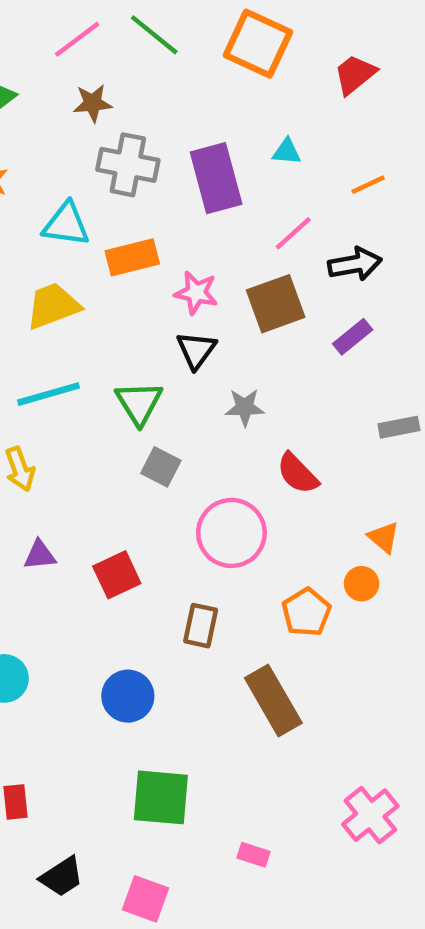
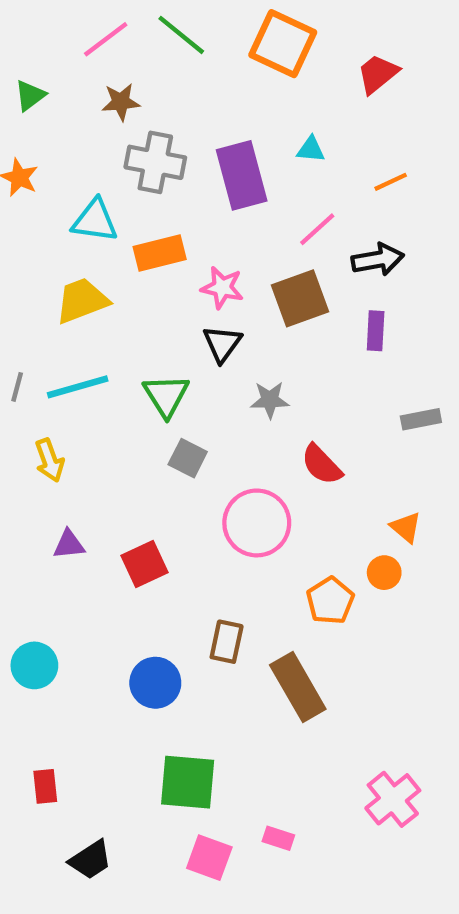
purple rectangle: (353, 337) -> (376, 331), turned -48
brown rectangle: (201, 626) -> (227, 642), moved
pink square: (145, 899) -> (209, 858), moved

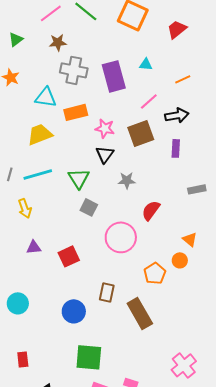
red semicircle: (322, 465) -> (151, 210), turned 80

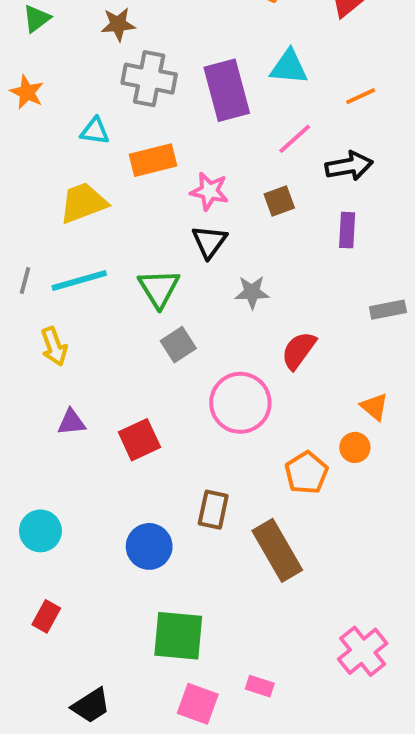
cyan triangle: (146, 64) -> (289, 67), size x1.5
cyan triangle: (46, 97) -> (95, 131), size x0.7
brown square: (141, 133) -> (279, 201), size x0.6
gray square: (89, 207) -> (178, 345), turned 30
red rectangle: (23, 359) -> (46, 616), moved, turned 35

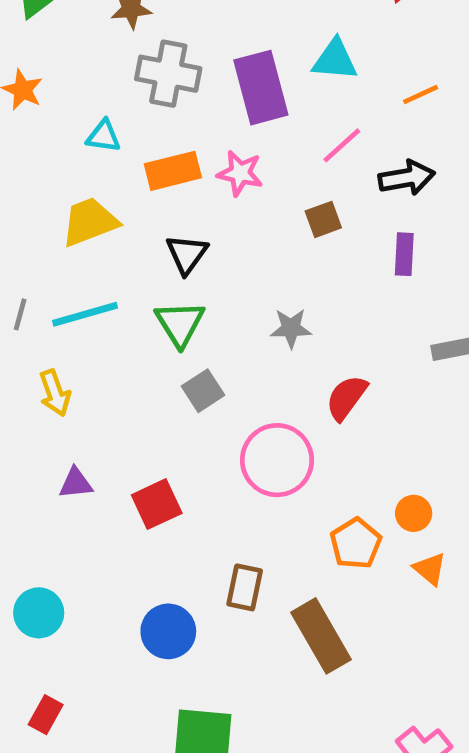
pink star: (209, 191) -> (240, 173), moved
black triangle: (209, 242) -> (187, 254), moved
orange triangle: (374, 407) -> (430, 569), moved

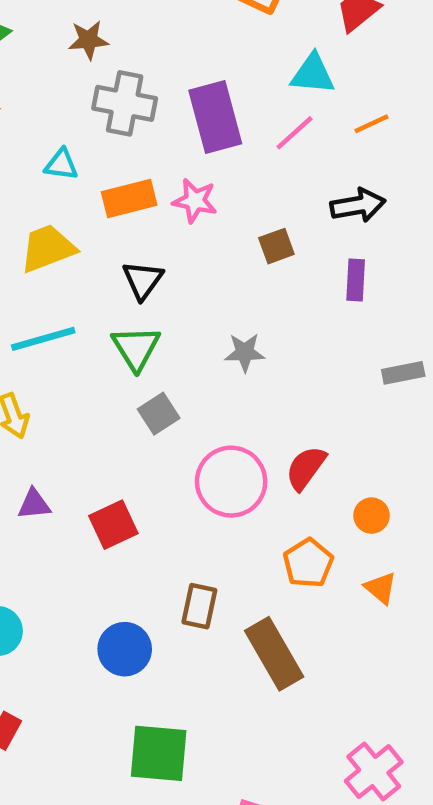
cyan triangle: (335, 60) -> (313, 74), moved
pink line: (342, 145) -> (295, 133), moved
red semicircle: (346, 398) -> (306, 468), moved
orange circle: (414, 513) -> (372, 516), moved

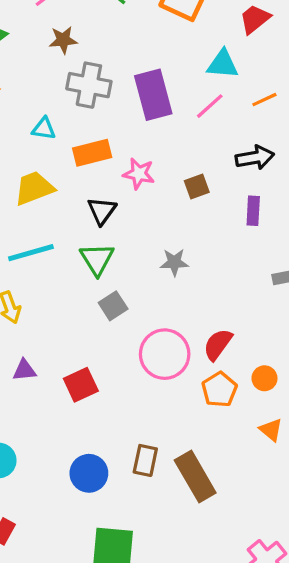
pink star: (195, 201) -> (139, 174), moved
orange pentagon: (308, 563) -> (219, 390), moved
brown rectangle: (199, 606) -> (145, 460), moved

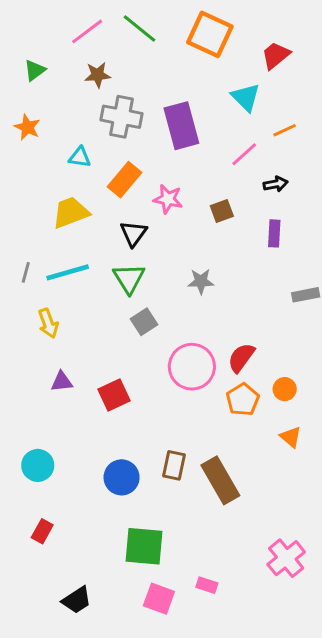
cyan triangle: (223, 64) -> (246, 97), turned 40
pink line: (210, 106) -> (244, 154), moved
orange rectangle: (92, 153) -> (125, 180), turned -36
black arrow: (255, 158) -> (276, 184), size x0.7

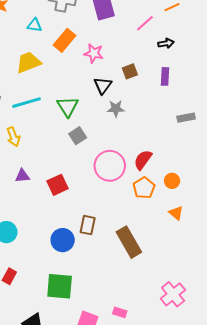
brown square: (222, 211) -> (130, 71), moved
black triangle: (134, 233) -> (103, 85), moved
brown rectangle: (174, 465) -> (88, 225), moved
green square: (144, 546) -> (60, 286), moved

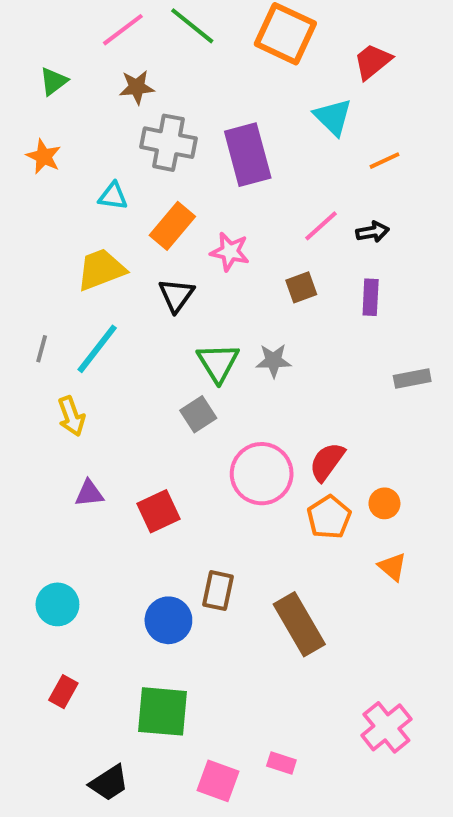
pink line: (145, 23) -> (321, 226), moved
black triangle: (103, 85) -> (176, 295), moved
cyan line: (26, 103) -> (97, 349), turned -36
green triangle: (68, 107) -> (218, 363), moved

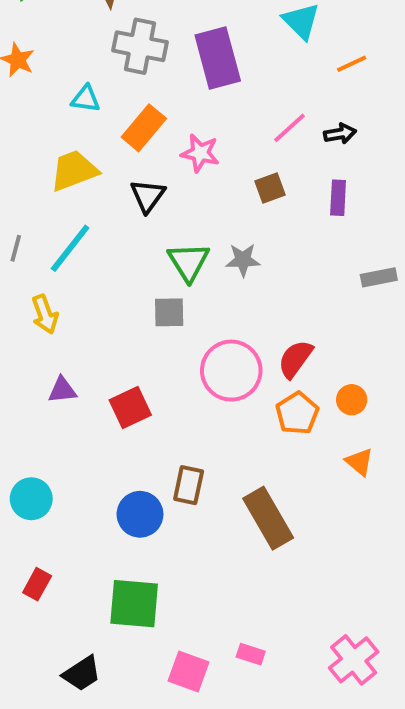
gray square: (198, 414) -> (169, 312), turned 32
pink cross: (386, 727) -> (354, 660), moved

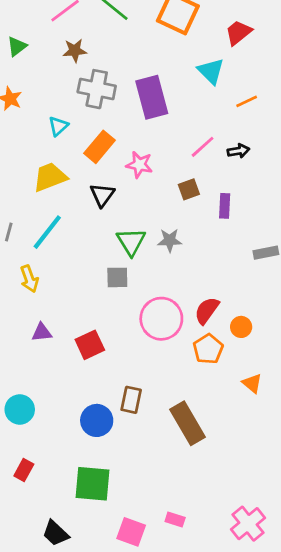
cyan triangle: (86, 99) -> (58, 126), turned -50
purple rectangle: (338, 198) -> (225, 206), moved
orange circle: (352, 400) -> (241, 327), moved
black trapezoid: (82, 674) -> (55, 533), turned 76

